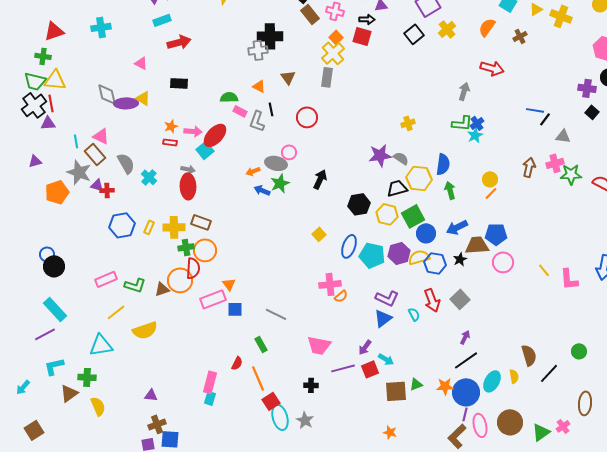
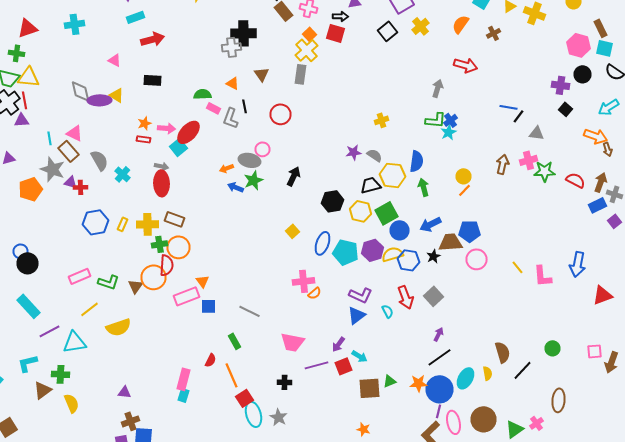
purple star: (380, 155) -> (354, 152), size x0.7
brown triangle: (162, 289) -> (136, 286), turned -35
purple line: (45, 334) -> (50, 331), moved

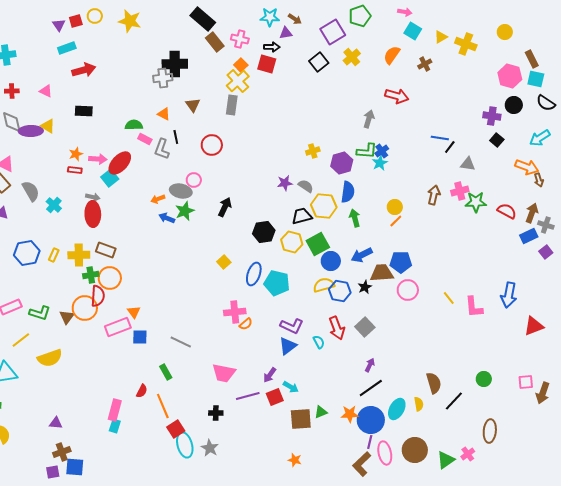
red cross: (80, 187) -> (12, 91), moved
purple hexagon: (372, 250) -> (342, 163), moved

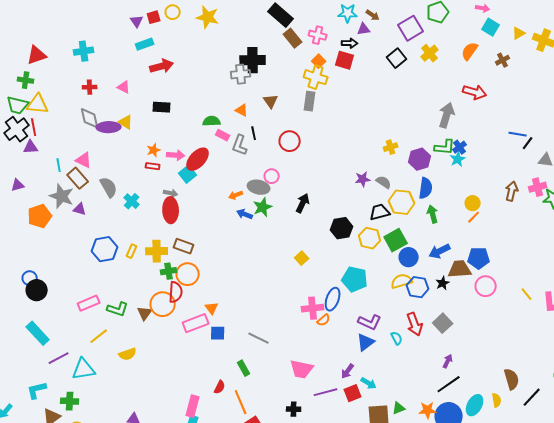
yellow cross: (238, 81) -> (316, 77), turned -30
gray arrow: (369, 119) -> (447, 115), size x1.4
blue ellipse: (254, 274) -> (333, 299), moved
yellow semicircle: (50, 358) -> (128, 354), size x0.7

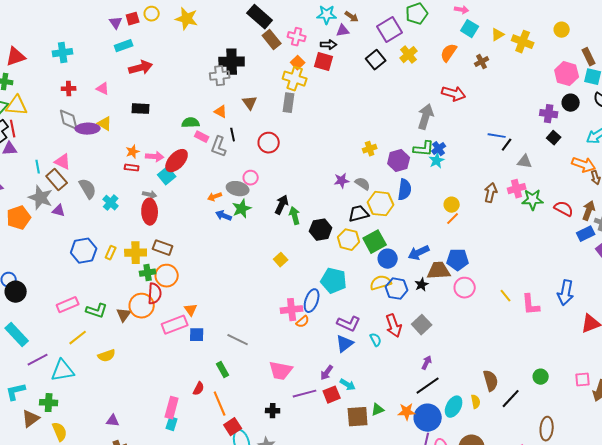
green arrow: (433, 214) -> (295, 216), moved

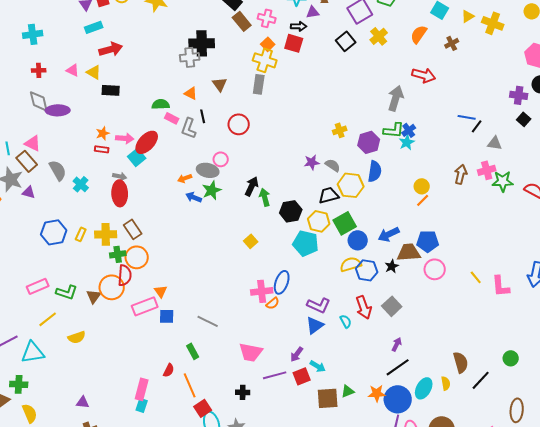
yellow triangle: (105, 124) -> (94, 72), moved
brown rectangle: (163, 248) -> (133, 229), turned 36
cyan pentagon: (334, 281) -> (306, 243), moved

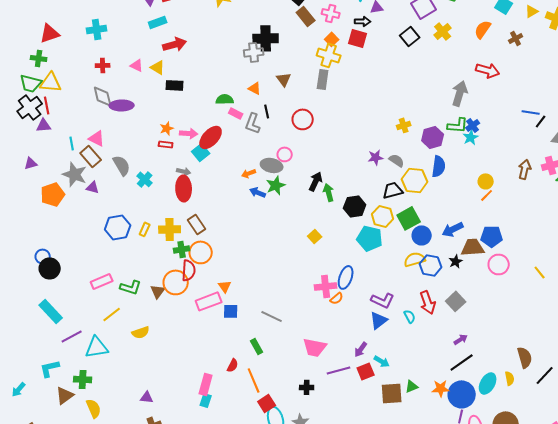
purple arrow: (397, 344) -> (461, 339), turned 32

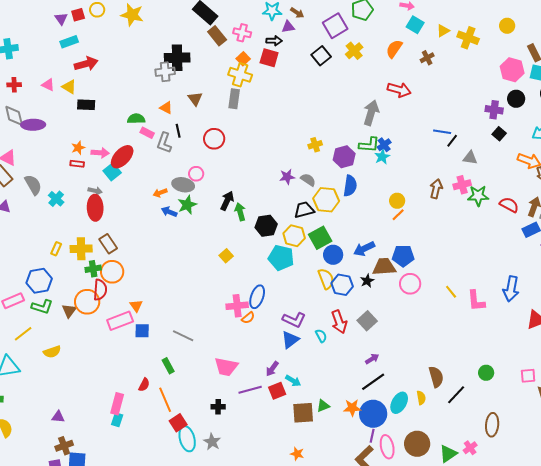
blue hexagon: (118, 227) -> (39, 281), moved
yellow semicircle: (415, 259) -> (326, 279), turned 85

